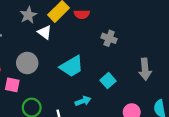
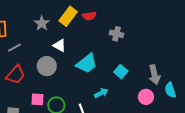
white triangle: (45, 32) -> (59, 45), moved
gray arrow: (145, 69) -> (154, 75), moved
pink square: (12, 85) -> (38, 99), moved

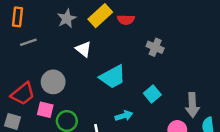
gray circle: (47, 66) -> (53, 82), moved
red trapezoid: (16, 75) -> (23, 94), moved

